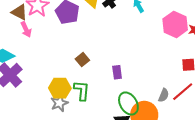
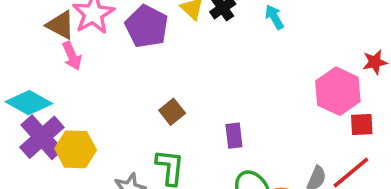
pink hexagon: (175, 24) -> (338, 91), moved
yellow hexagon: (60, 88) -> (76, 149), moved

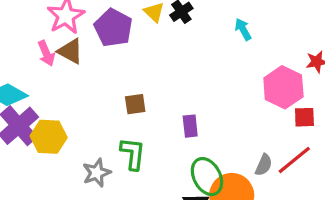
cyan arrow: (274, 17) -> (243, 29), moved
brown triangle: (61, 25) -> (70, 51), moved
brown square: (172, 112) -> (135, 104), turned 30

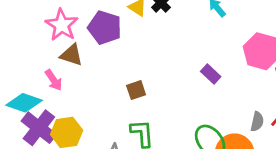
pink arrow: (46, 53) -> (54, 80), moved
purple rectangle: (190, 126) -> (211, 74), moved, turned -30

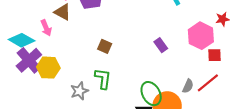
brown square: (136, 90) -> (105, 46), turned 32

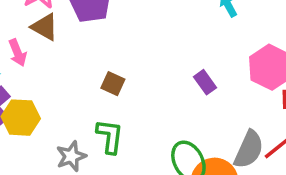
gray semicircle: (188, 86) -> (249, 149), size x1.6

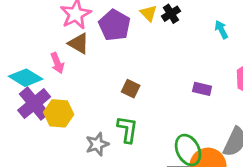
purple rectangle: (205, 82) -> (202, 89), turned -42

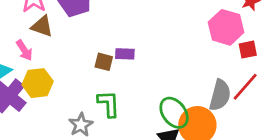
purple rectangle: (202, 89) -> (125, 54), moved
yellow hexagon: (59, 113) -> (38, 83), moved

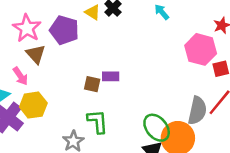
brown triangle: (42, 26) -> (36, 54), turned 30

